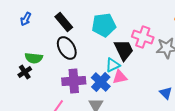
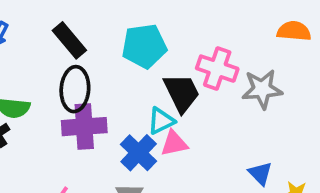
black ellipse: (67, 48) -> (75, 89), turned 35
purple cross: (74, 81) -> (84, 127), moved

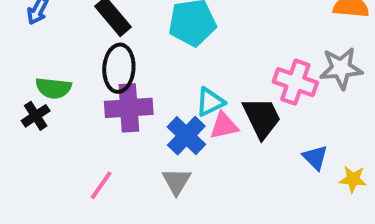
pink cross: (217, 69) -> (295, 82), moved
gray star: (262, 89) -> (341, 68), moved
black trapezoid: (182, 93) -> (262, 118), moved

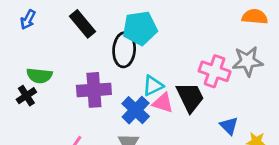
black ellipse: (119, 68) -> (124, 50), moved
pink triangle: (224, 126) -> (163, 103), turned 30

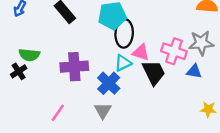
black ellipse: (124, 50) -> (124, 33), moved
pink triangle: (163, 103) -> (141, 52), moved
blue triangle: (229, 126) -> (194, 71), moved, turned -35

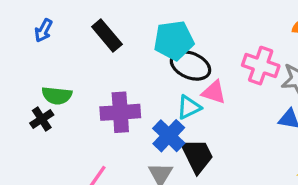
black ellipse: (124, 33) -> (190, 66), turned -72
pink cross: (174, 51) -> (261, 66), moved
black trapezoid: (154, 73) -> (197, 156), moved

